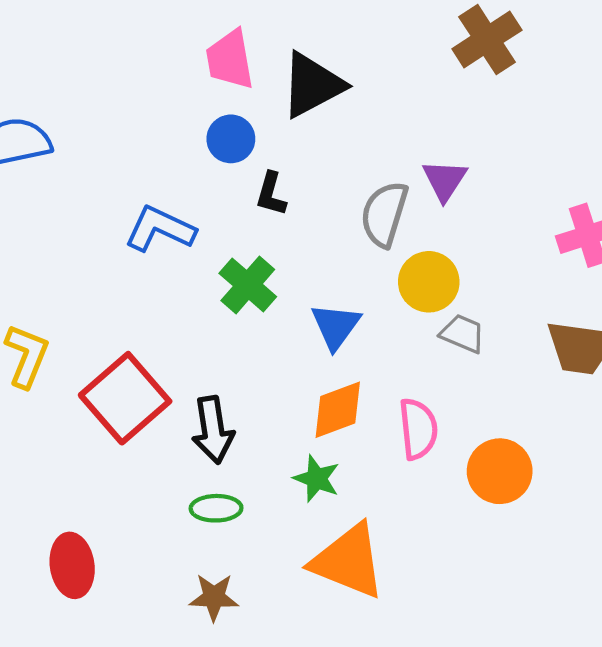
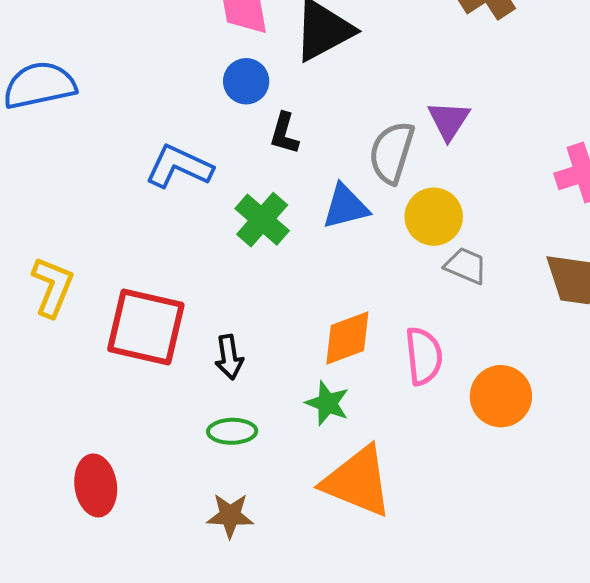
blue triangle: (336, 326) -> (345, 207), moved, turned 40
red square: (125, 398) -> (146, 327), turned -36
black arrow: (213, 430) -> (229, 357), size x0.7

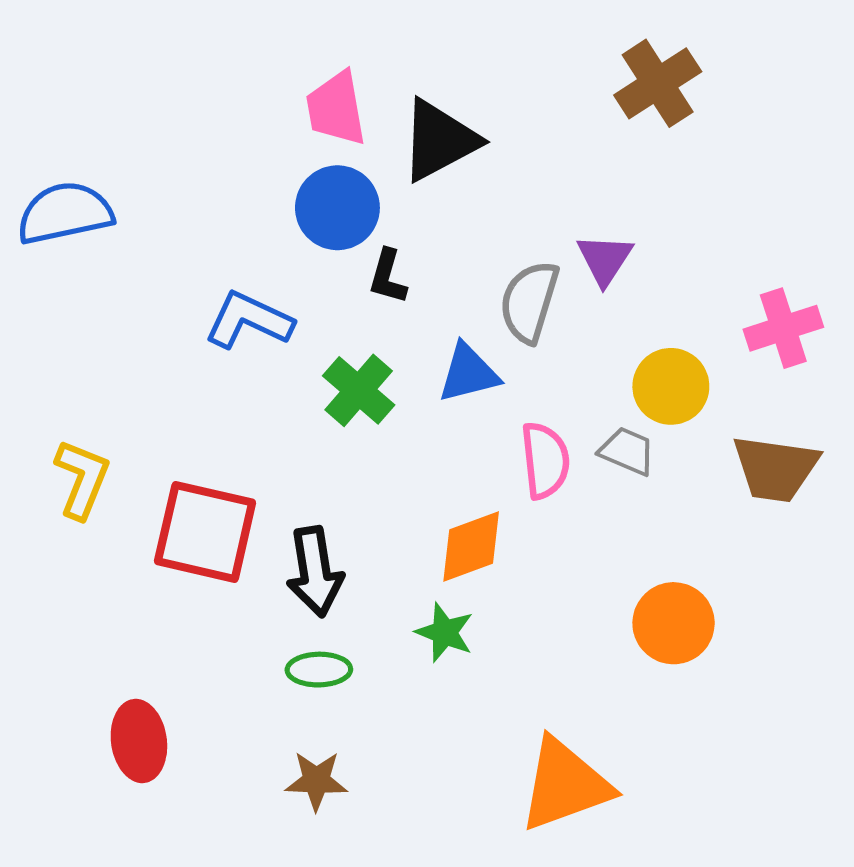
blue circle: (246, 81) -> (337, 208), size x1.4
yellow circle: (434, 217) -> (671, 386), moved
pink semicircle: (424, 356) -> (545, 460), moved
black arrow: (229, 357) -> (315, 572), size x1.5
orange triangle: (357, 481) -> (565, 785), moved, turned -42

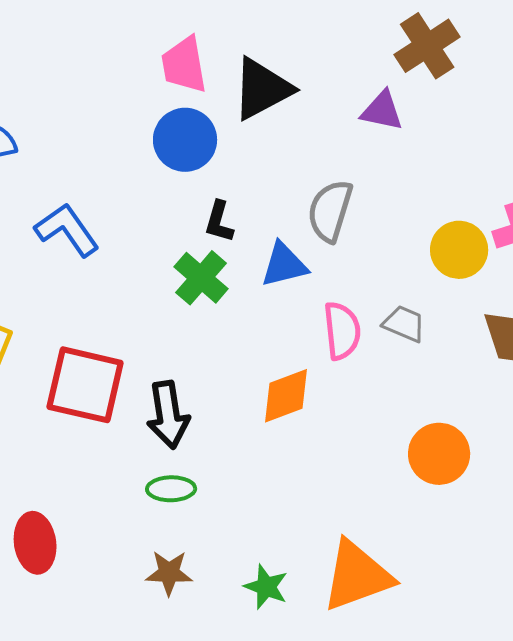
purple triangle: (605, 259) -> (382, 111), moved, turned -51
black L-shape: (388, 277) -> (219, 222), moved
blue L-shape: (249, 320) -> (67, 230), moved, turned 30
yellow circle: (671, 386) -> (459, 250), moved
green star: (445, 632) -> (266, 587), moved

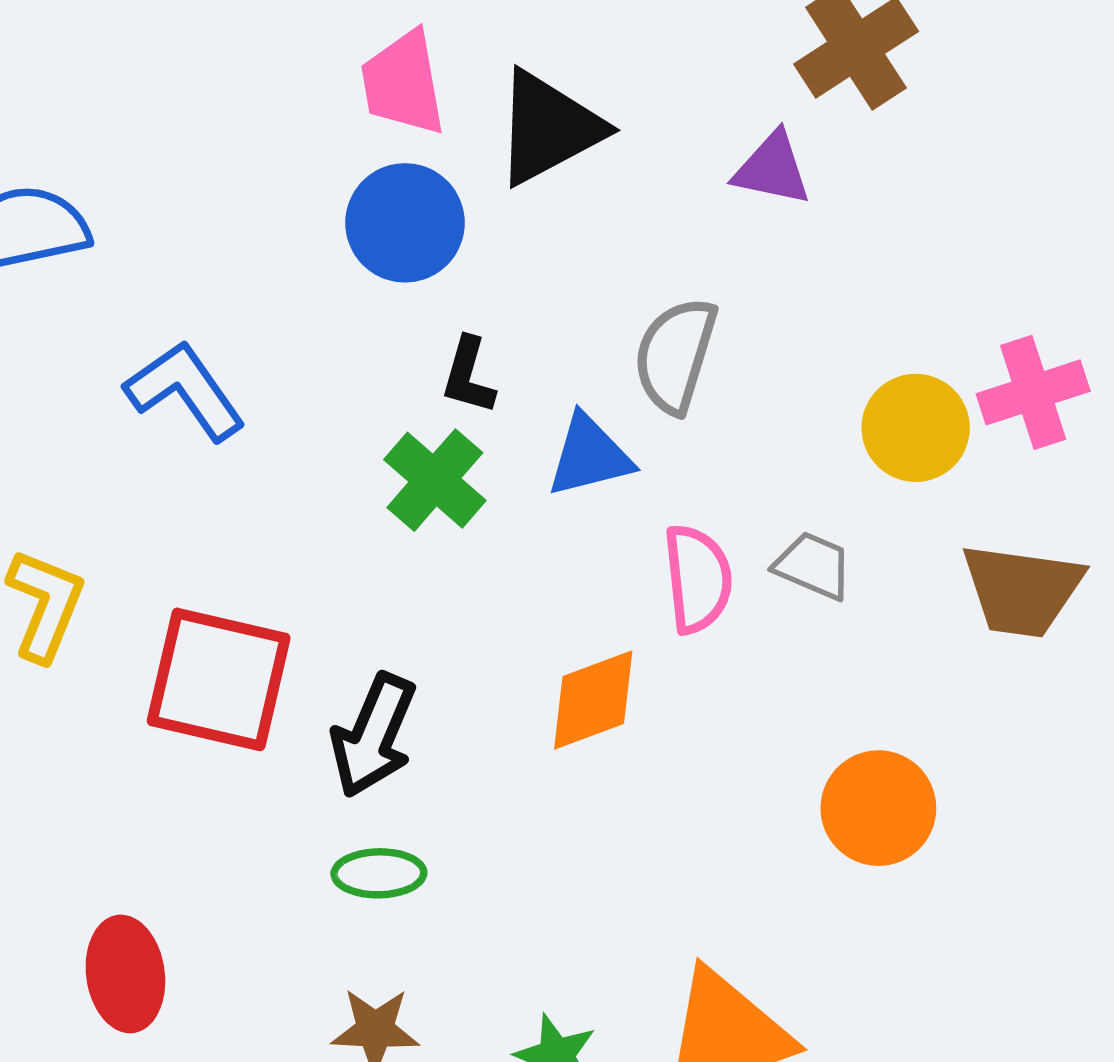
black arrow: (168, 415) -> (373, 735), turned 32

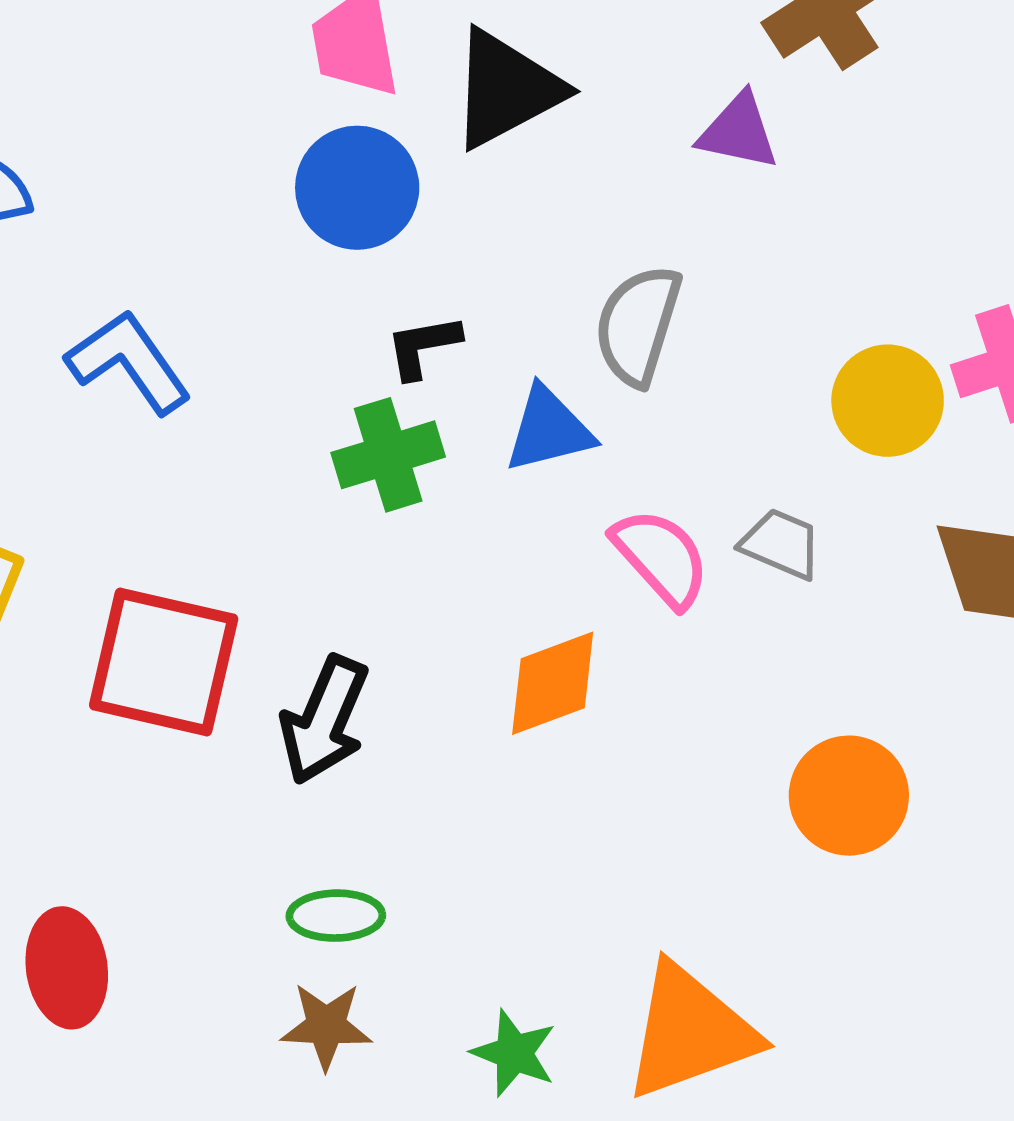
black L-shape: (468, 376) -> (423, 346), turned 64
green cross: (435, 480) -> (388, 455), turned 32
pink semicircle: (698, 579) -> (661, 557), turned -36
green ellipse: (379, 873) -> (336, 916), moved

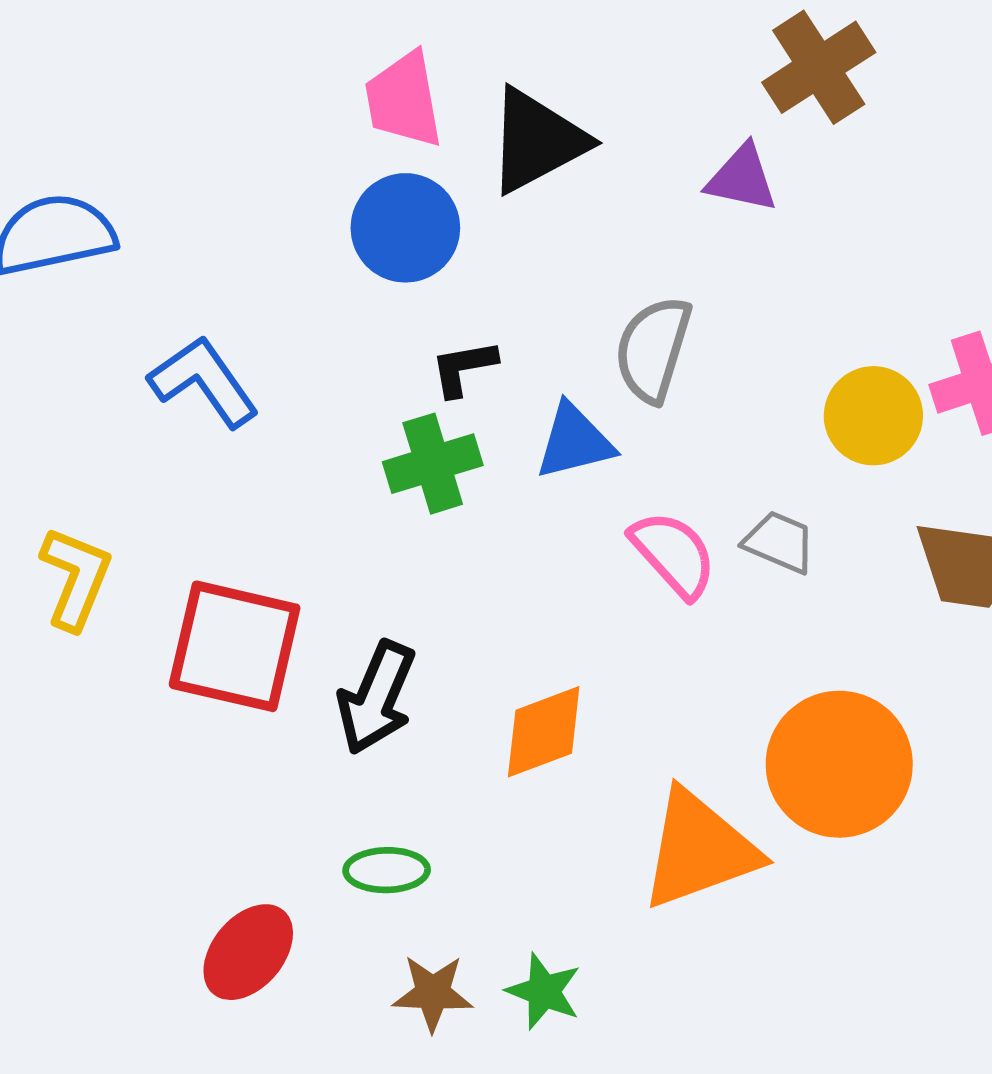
orange diamond: (553, 683) -> (544, 732), moved
orange circle: (849, 796) -> (839, 764), size x1.4
red ellipse: (67, 968) -> (248, 952), moved, turned 48
brown star: (326, 1026) -> (433, 993), moved
orange triangle: (690, 1032) -> (699, 850), moved

